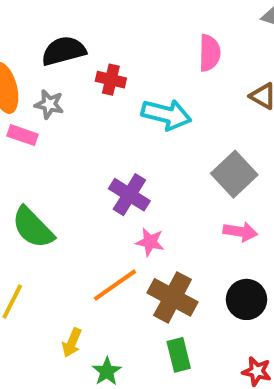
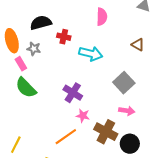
pink semicircle: (210, 53) -> (102, 17), moved
pink rectangle: (23, 135) -> (21, 64), turned 40
green semicircle: (33, 228) -> (26, 88), moved
brown cross: (173, 297) -> (106, 132), moved

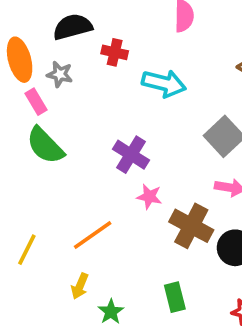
orange line: (66, 137) -> (93, 235), moved

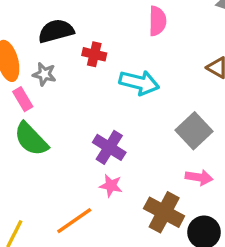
pink star: (149, 197) -> (111, 186), moved

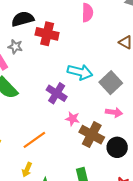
red cross: (94, 54) -> (47, 34), size x1.5
cyan arrow: (139, 83) -> (80, 72), moved
pink star: (111, 186) -> (73, 119), moved

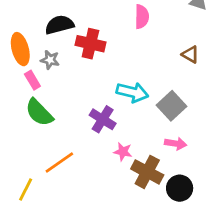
orange line: (34, 140) -> (59, 162), moved

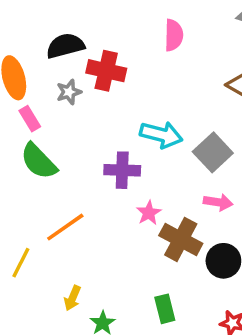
gray star: (50, 60) -> (69, 92), moved, turned -30
purple cross: (103, 119) -> (122, 170), turned -30
pink star: (123, 152) -> (149, 213), turned 30

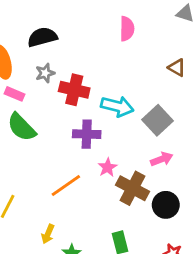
red cross: (106, 71) -> (74, 90), moved
pink rectangle: (30, 119) -> (15, 94), turned -36
pink arrow: (218, 202) -> (162, 159), turned -30
orange line: (65, 227) -> (66, 185), moved

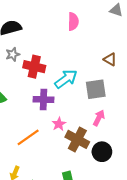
brown triangle: (177, 68) -> (110, 59), moved
cyan arrow: (117, 106) -> (66, 79), turned -50
gray square: (157, 120) -> (96, 89), turned 35
pink arrow: (162, 159) -> (99, 118), turned -42

